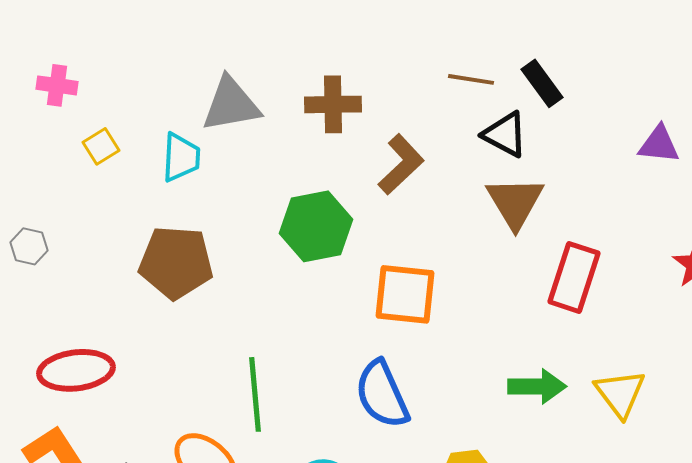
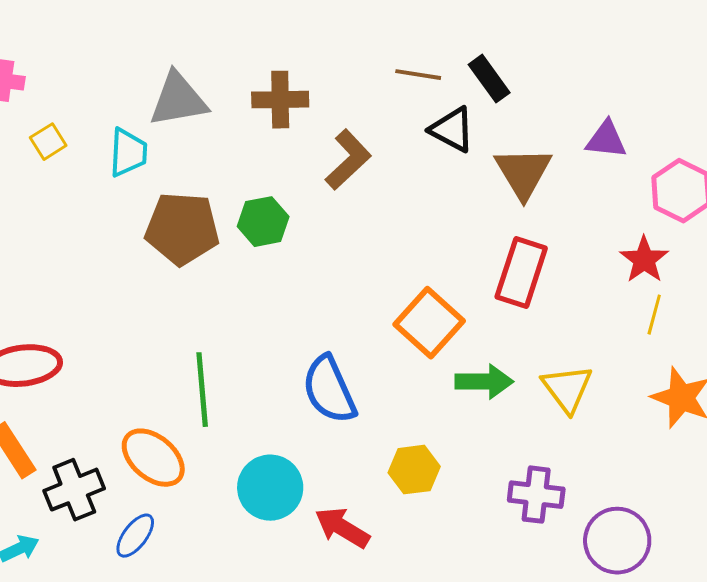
brown triangle: (515, 202) -> (523, 173), moved
green hexagon: (316, 226) -> (263, 222), size x0.7
brown pentagon: (176, 262) -> (182, 229), moved
orange square: (405, 294) -> (429, 323), moved, turned 36

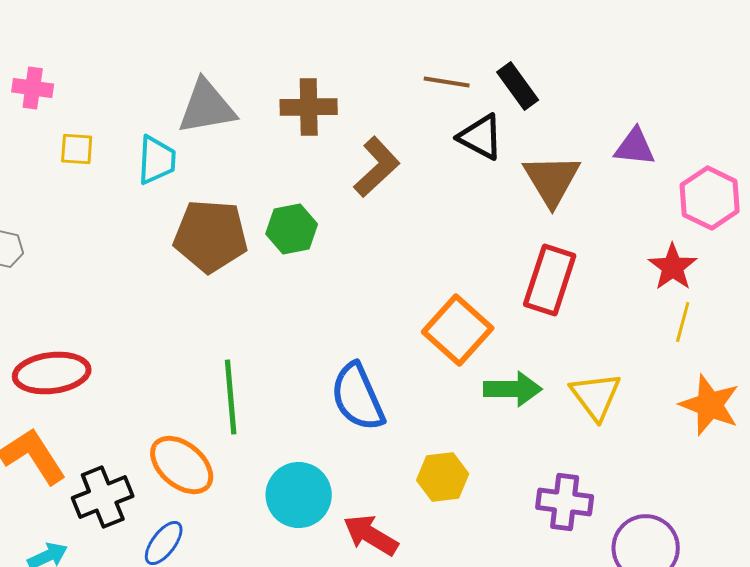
yellow square: (48, 142) -> (77, 149), turned 36

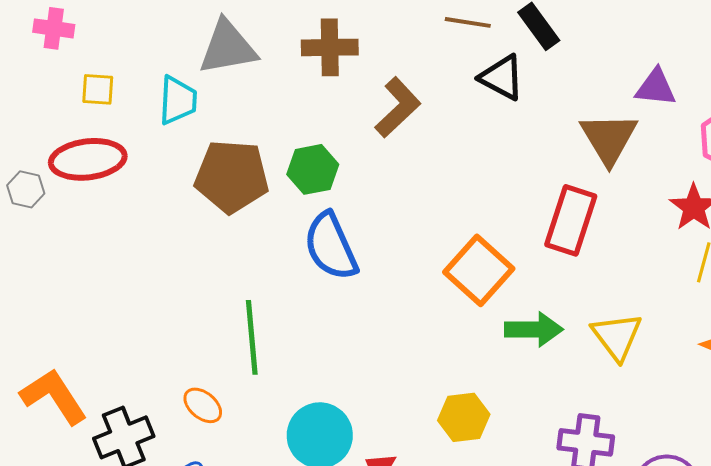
brown triangle: (552, 180) -> (609, 138), moved
red ellipse: (52, 373) -> (88, 159), moved
blue semicircle: (358, 397) -> (331, 246), moved
orange ellipse: (182, 465) -> (203, 405), size x0.6

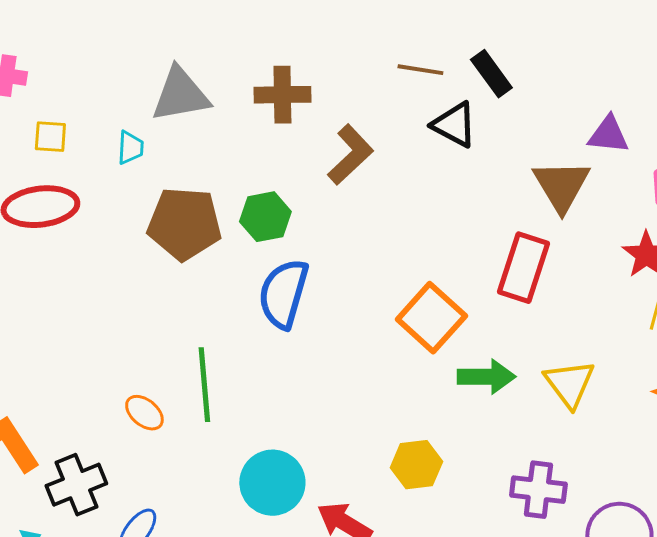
cyan trapezoid: (178, 100) -> (130, 148), size x0.7
blue semicircle: (331, 246) -> (283, 294), turned 40
orange ellipse: (203, 405) -> (144, 413), moved

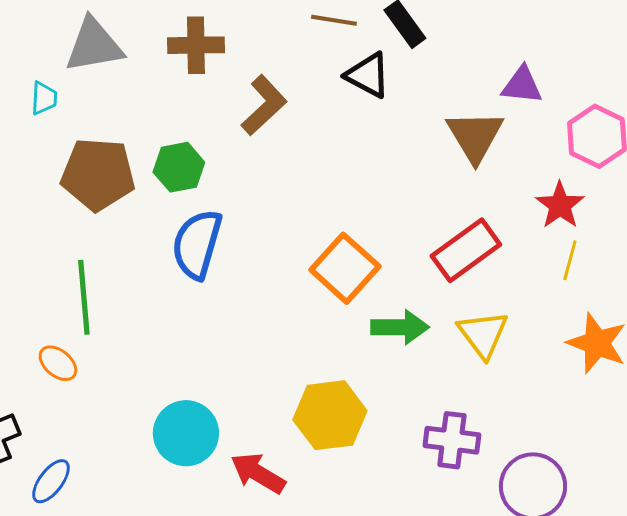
red rectangle: (523, 268) -> (466, 250), moved, turned 36
green line: (204, 385) -> (84, 297), moved
yellow hexagon: (416, 465) -> (330, 415), size x1.4

